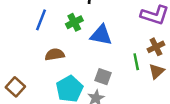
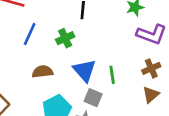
blue triangle: (101, 35) -> (84, 70), moved, turned 35
green line: (136, 62) -> (112, 75), moved

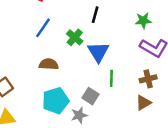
green cross: (65, 38) -> (75, 37), turned -35
blue triangle: (84, 70) -> (98, 52), moved

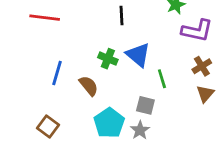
blue line: (43, 28) -> (57, 73), moved
green cross: (75, 37) -> (108, 59), moved
brown semicircle: (49, 64) -> (89, 86), turned 66

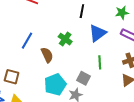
blue triangle: (138, 55) -> (98, 33), moved, turned 30
brown square: (48, 126) -> (12, 77), turned -35

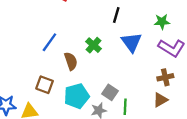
blue triangle: (98, 33) -> (131, 42), turned -36
green line: (100, 62) -> (125, 107), moved
brown square: (12, 77) -> (45, 85), moved

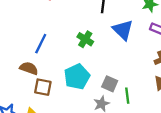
brown semicircle: (71, 61) -> (29, 68), moved, turned -42
cyan pentagon: (77, 96) -> (77, 77), moved

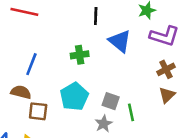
green cross: (85, 39) -> (80, 55), turned -35

